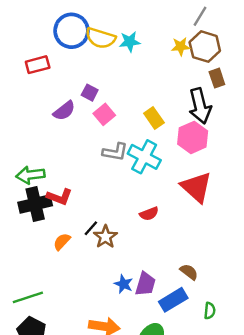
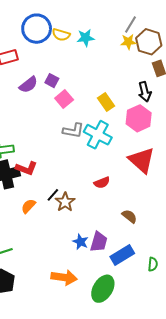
gray line: (200, 16) -> (130, 24), moved
yellow semicircle: (101, 38) -> (61, 35), size x0.7
black arrow: (200, 106) -> (145, 92), size x0.7
purple semicircle: (64, 111) -> (28, 85), moved
brown semicircle: (189, 272) -> (129, 216), moved

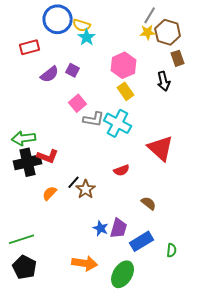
cyan star: (86, 38) -> (87, 37), moved, turned -30
pink square: (64, 99) -> (78, 103), moved
pink hexagon: (139, 118) -> (124, 65), moved

